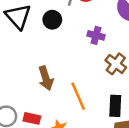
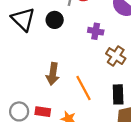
brown arrow: (46, 78) -> (53, 74), turned 30

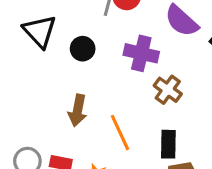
black circle: (55, 20) -> (83, 49), moved
purple cross: (96, 31) -> (141, 53), size x1.5

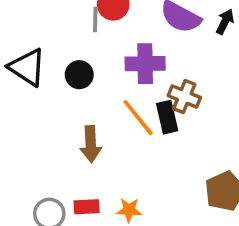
orange line: (120, 133) -> (138, 118), moved
black rectangle: (168, 144) -> (167, 117), moved

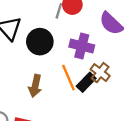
black circle: (79, 75) -> (40, 42), size x1.5
black rectangle: (167, 117) -> (86, 82), turned 42

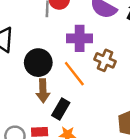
black circle: (40, 42) -> (38, 63), moved
black rectangle: (86, 82) -> (61, 109), moved

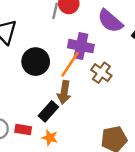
orange line: (74, 74) -> (70, 64), moved, turned 60
brown arrow: (43, 91) -> (64, 92), moved

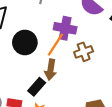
brown cross: (101, 73) -> (84, 52), turned 36

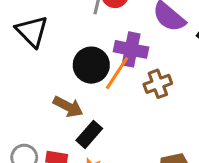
black circle: (25, 42) -> (91, 65), moved
brown arrow: (51, 70) -> (68, 107), moved, turned -72

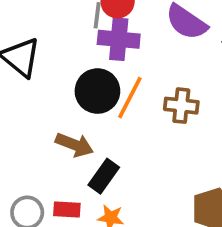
purple cross: (131, 49) -> (119, 39), moved
brown cross: (158, 84) -> (181, 106), turned 32

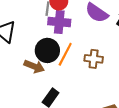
brown arrow: (74, 145) -> (34, 66), moved

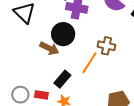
orange line: (65, 54) -> (89, 63), moved

